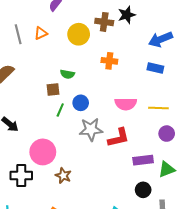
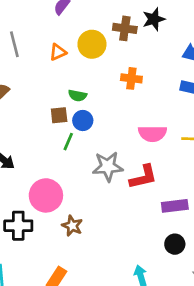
orange triangle: (41, 33) -> (58, 52), moved
blue circle: (81, 103) -> (83, 121), moved

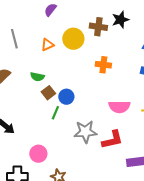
green semicircle: (77, 96) -> (37, 77), moved
brown square: (59, 115) -> (48, 93), turned -32
pink circle: (46, 195) -> (38, 154), size x0.7

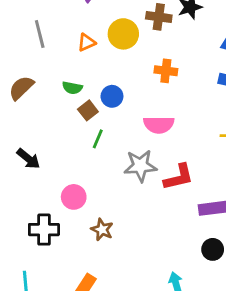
blue circle: (66, 97) -> (112, 96), moved
pink semicircle: (119, 107) -> (159, 125), moved

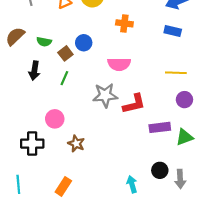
green semicircle: (72, 88) -> (44, 42), moved
green line: (98, 139) -> (64, 78), moved
black arrow: (28, 159) -> (34, 71), moved, turned 60
black circle: (213, 249) -> (160, 170), moved

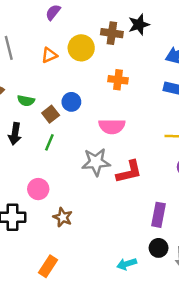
purple rectangle: (160, 127) -> (159, 215), moved, turned -72
cyan arrow: (132, 184) -> (127, 264), turned -91

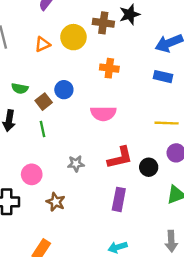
green line: (49, 142) -> (42, 129), turned -35
gray star: (96, 162) -> (76, 164), moved, size x0.6
purple rectangle: (159, 215) -> (119, 199), moved
black circle: (159, 248) -> (149, 167), moved

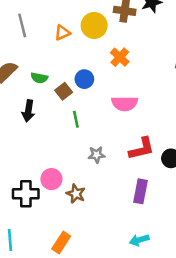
orange cross: (109, 68) -> (120, 57), moved, turned 36
green line: (42, 129) -> (76, 119), moved
pink circle: (32, 174) -> (51, 179), moved

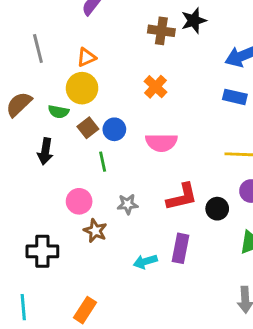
yellow circle: (94, 25) -> (82, 88), moved
blue circle: (84, 79) -> (114, 129), moved
pink circle: (51, 179) -> (79, 201), moved
brown star: (76, 194) -> (95, 231), moved
cyan arrow: (139, 240) -> (145, 262), moved

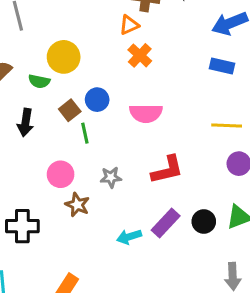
orange triangle: (86, 57) -> (129, 25), moved
brown square: (88, 128) -> (70, 110), moved
black circle: (217, 209) -> (204, 222), moved
purple rectangle: (180, 248) -> (166, 223), turned 32

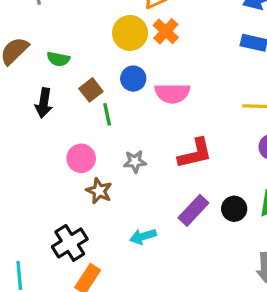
yellow circle: (64, 57) -> (130, 33), moved
blue circle: (97, 100) -> (133, 79), moved
black cross: (22, 226) -> (70, 243), moved, turned -32
cyan arrow: (129, 237) -> (143, 236), moved

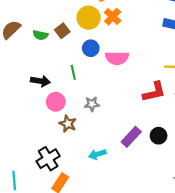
brown square: (91, 90) -> (62, 31), moved
black arrow: (44, 103) -> (40, 81), moved, turned -90
red L-shape: (195, 153) -> (154, 92), moved

